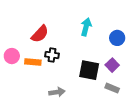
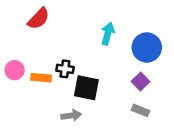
red semicircle: (40, 34) -> (39, 19), moved
blue circle: (117, 38) -> (147, 47), size x1.5
black square: (89, 70) -> (86, 88), moved

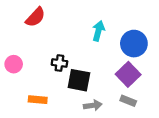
orange rectangle: (41, 78) -> (38, 100), moved
purple square: (140, 81) -> (128, 74), size x1.5
gray arrow: (71, 115) -> (93, 105), moved

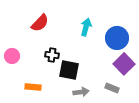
red semicircle: (35, 17) -> (40, 23), moved
purple square: (128, 74) -> (124, 64), moved

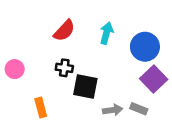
red semicircle: (40, 23) -> (64, 31), moved
orange rectangle: (33, 87) -> (41, 108), turned 70
gray arrow: (81, 92) -> (113, 110), moved

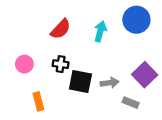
blue circle: (145, 47) -> (136, 20), moved
pink circle: (15, 69) -> (24, 64), moved
gray arrow: (113, 110) -> (110, 83), moved

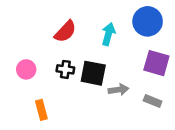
purple square: (145, 75) -> (156, 63), moved, turned -30
black square: (80, 82) -> (93, 73), moved
gray rectangle: (131, 103) -> (153, 101), moved

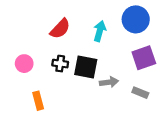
purple square: (156, 63) -> (144, 58), turned -35

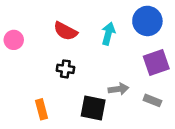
red semicircle: (60, 29) -> (65, 31), turned 75
pink circle: (24, 64) -> (14, 40), moved
black square: (86, 67) -> (93, 108), moved

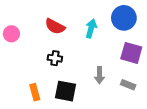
purple square: (156, 63) -> (131, 53), turned 35
gray arrow: (118, 89) -> (99, 75), turned 98
black square: (93, 108) -> (66, 91), moved

